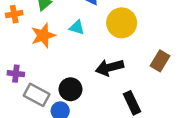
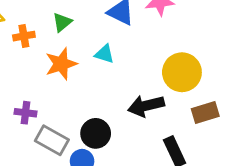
yellow circle: (122, 23) -> (182, 72), moved
brown rectangle: (160, 61) -> (205, 112), moved, turned 42

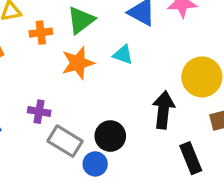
green triangle: (62, 22) -> (81, 20), size x1.4
black arrow: (146, 106) -> (163, 110), turned 108

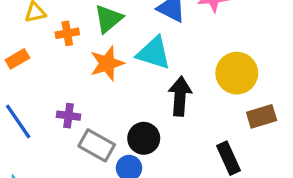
cyan triangle: (123, 55) -> (154, 53), size x1.6
black arrow: (163, 110) -> (180, 96), moved

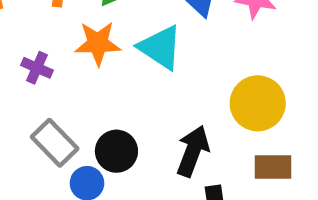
black arrow: (180, 96) -> (193, 151), moved
purple cross: (69, 116) -> (37, 68), moved

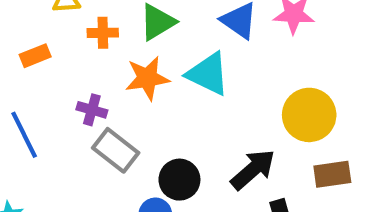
gray rectangle: (55, 143) -> (116, 150), moved
black arrow: (193, 151) -> (253, 170), turned 36

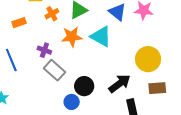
orange cross: (103, 33) -> (52, 14), turned -32

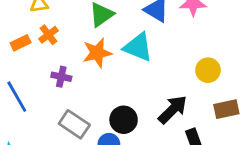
orange cross: (52, 14) -> (49, 35), moved
yellow circle: (148, 59) -> (208, 70), size x0.7
gray rectangle: (55, 70) -> (74, 124), moved

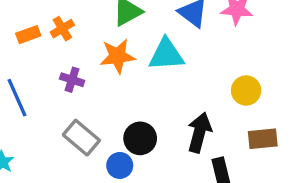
cyan triangle: (138, 47) -> (166, 55), turned -32
black arrow: (173, 110) -> (199, 133), turned -36

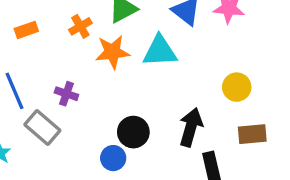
orange cross: (62, 29) -> (80, 26), moved
purple cross: (72, 80) -> (66, 94), moved
gray rectangle: (81, 138) -> (42, 128), moved

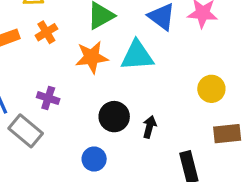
orange cross: (80, 26) -> (46, 32), moved
black arrow: (191, 127) -> (149, 127), moved, size x0.6
black circle: (133, 132) -> (114, 117), moved

